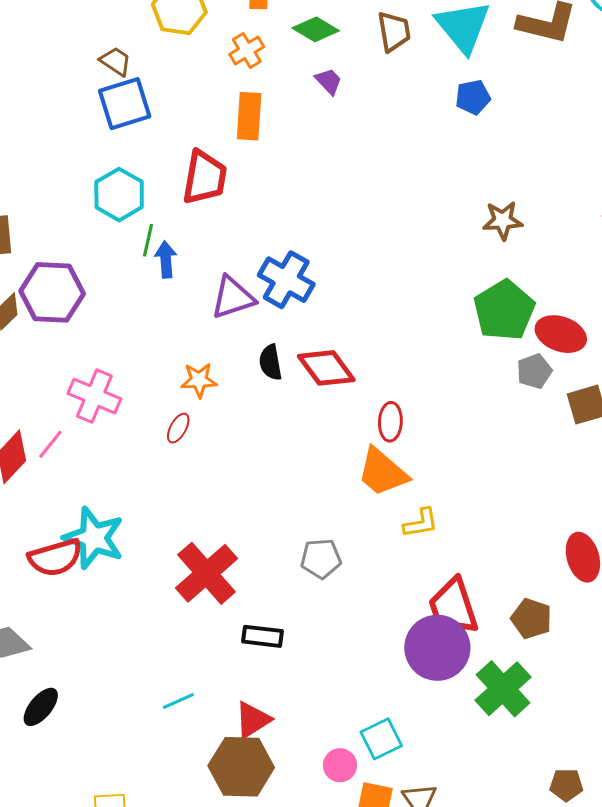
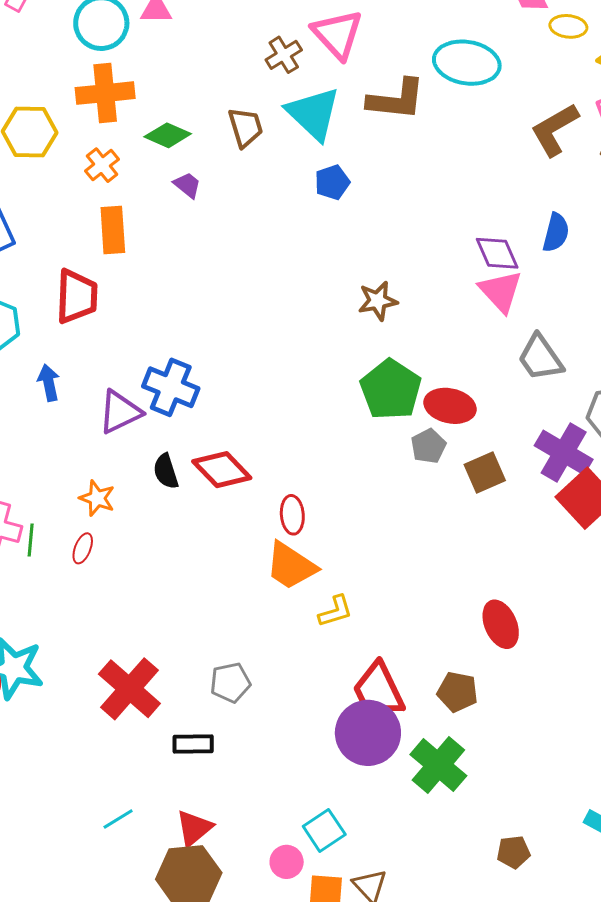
green line: (148, 240) -> (31, 540), moved
orange star: (199, 380) -> (97, 498), turned 30
gray pentagon: (321, 559) -> (230, 683), moved

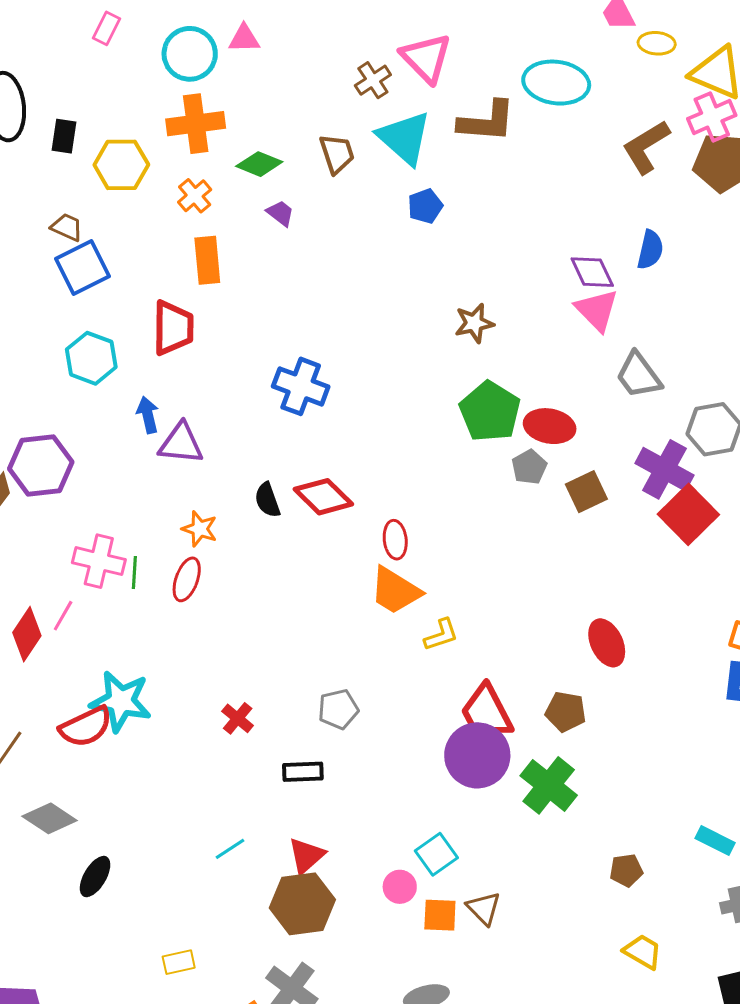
blue cross: (171, 387) -> (301, 386), moved
purple triangle: (120, 412) -> (181, 444), moved, turned 33
red ellipse: (83, 548) -> (187, 579), size x1.4
red cross: (129, 689) -> (238, 718), size x0.5

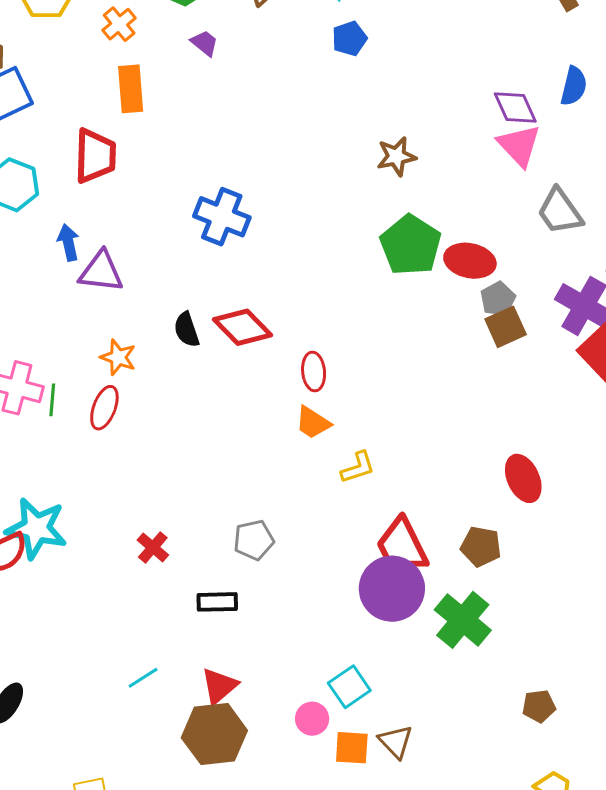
gray pentagon: (529, 467) -> (498, 299), moved
orange trapezoid: (395, 591) -> (313, 423), size x0.7

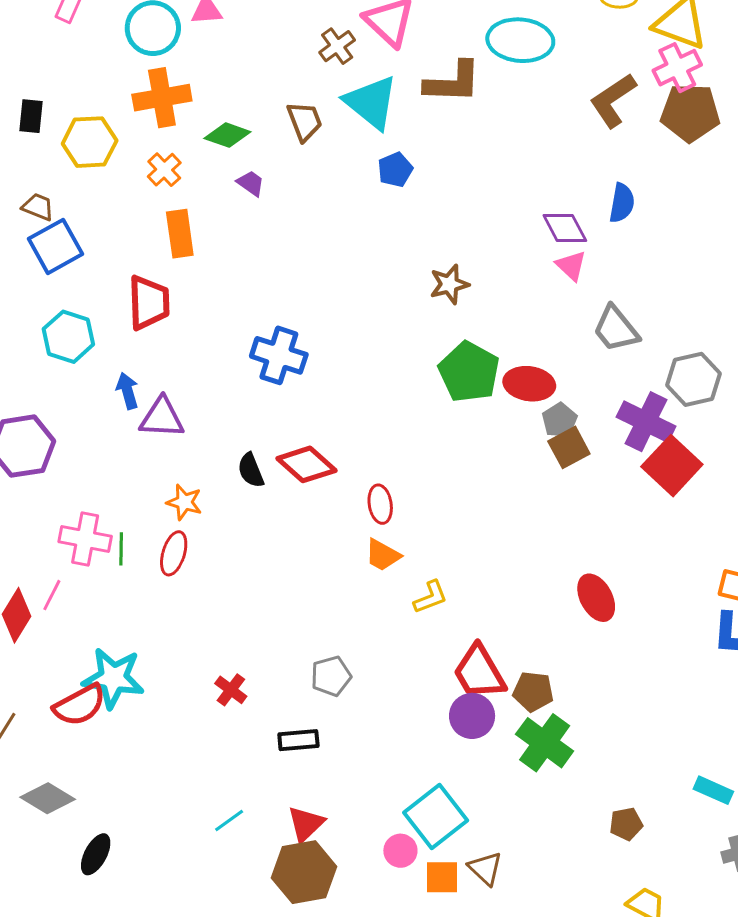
pink triangle: (519, 145) -> (571, 266), size x0.7
brown pentagon: (481, 546) -> (533, 692), moved
purple circle: (392, 589) -> (472, 716), size x0.7
cyan square: (349, 687) -> (436, 817), size x1.5

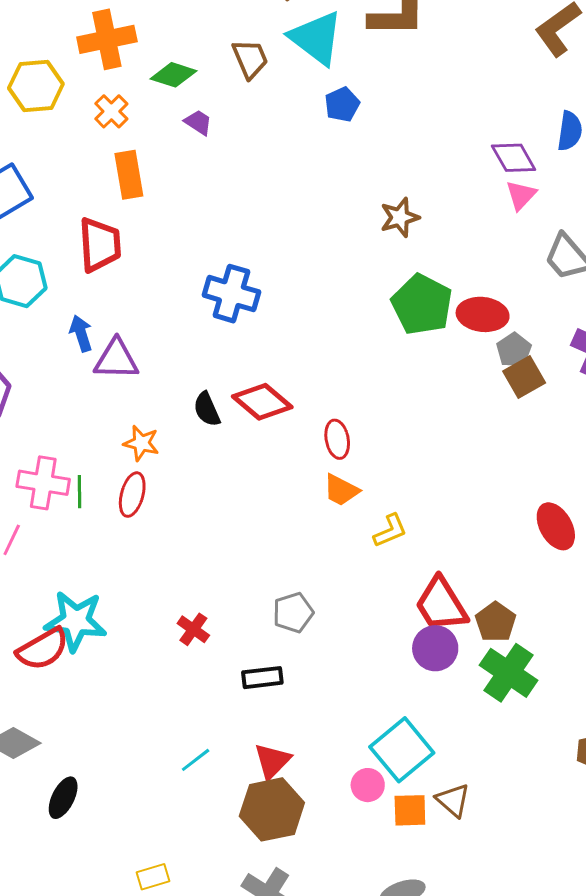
pink triangle: (571, 266) -> (521, 195), turned 32
brown pentagon: (533, 692) -> (496, 622), turned 30

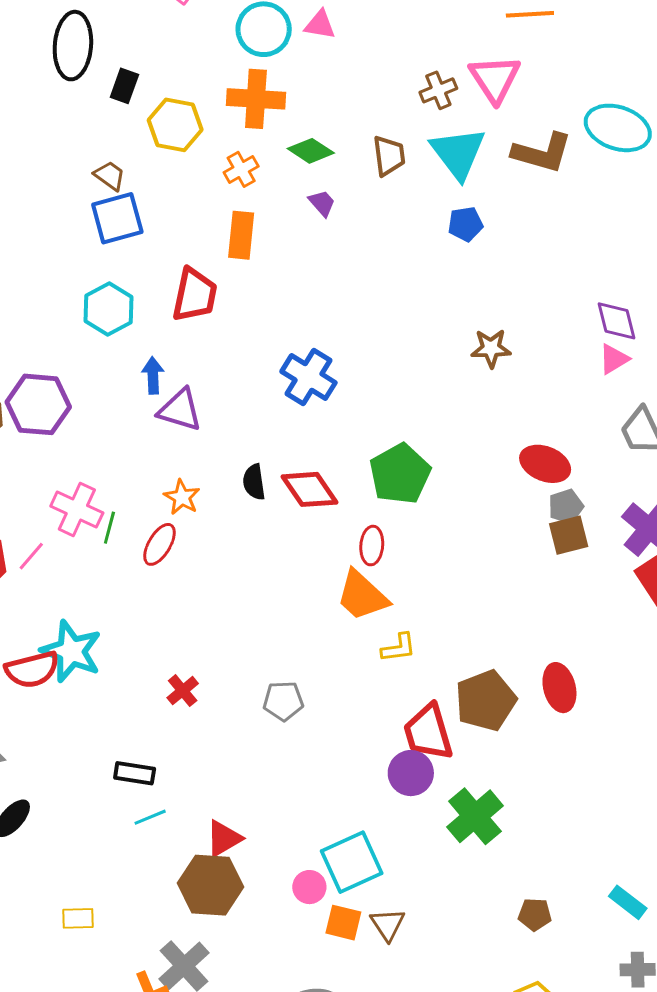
green pentagon: (422, 304) -> (400, 474), moved
orange trapezoid: (341, 490) -> (362, 596), size x1.5
brown pentagon: (496, 622) -> (486, 701), moved, size x1.5
black rectangle: (262, 678) -> (135, 773), moved

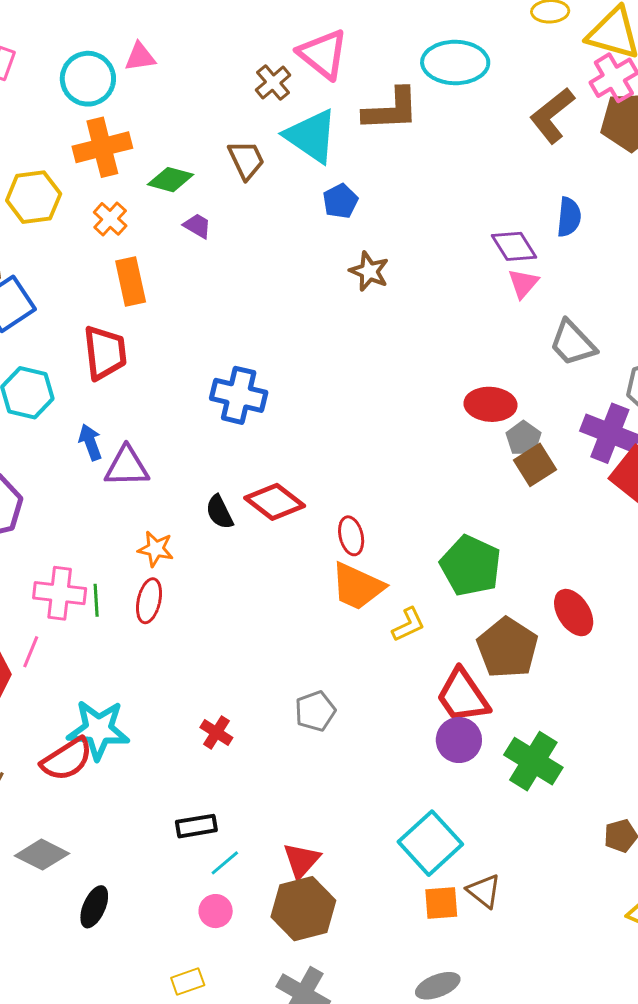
brown star: (491, 348) -> (369, 271), moved, turned -30
green pentagon: (400, 474) -> (471, 566), moved
pink circle: (309, 887) -> (216, 911), moved

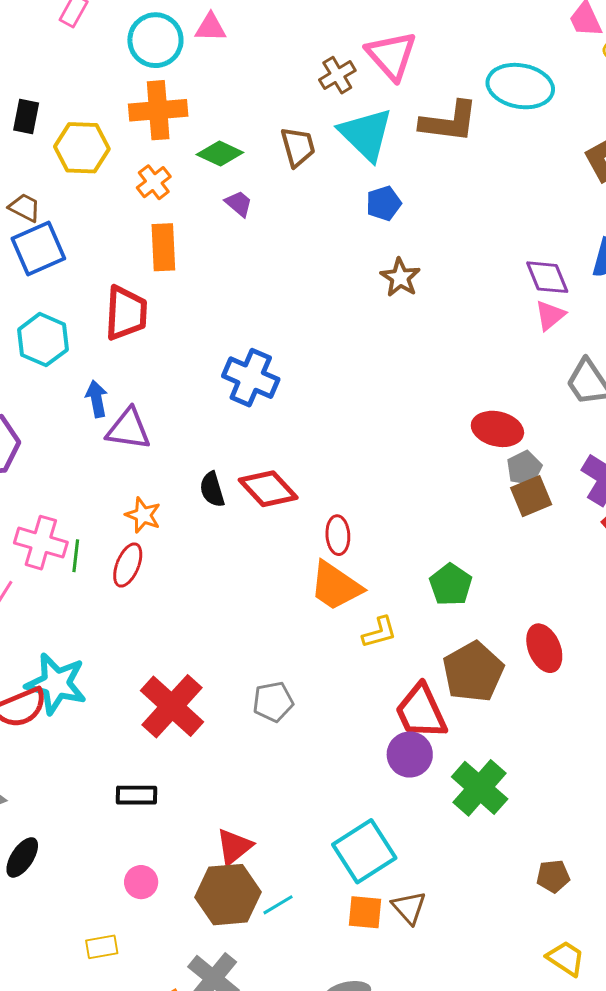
green pentagon: (471, 566) -> (451, 585), size x0.7
red cross: (216, 732) -> (172, 706), size x2.0
cyan line: (225, 863) -> (278, 905), moved

